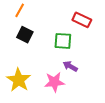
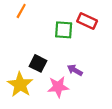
black square: (25, 35) -> (38, 63), moved
green square: (63, 41) -> (64, 30), moved

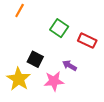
red rectangle: (87, 21) -> (87, 41), moved
green square: (64, 30) -> (59, 28), turned 30

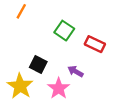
pink star: (54, 81) -> (59, 88), turned -30

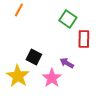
green square: (64, 31) -> (68, 19), moved
red rectangle: (95, 44) -> (84, 39), turned 66

